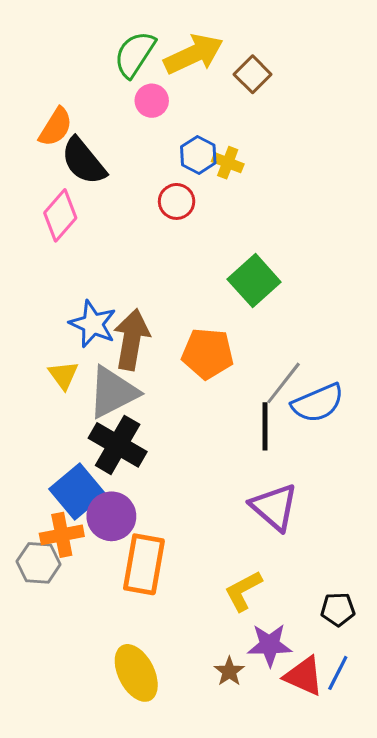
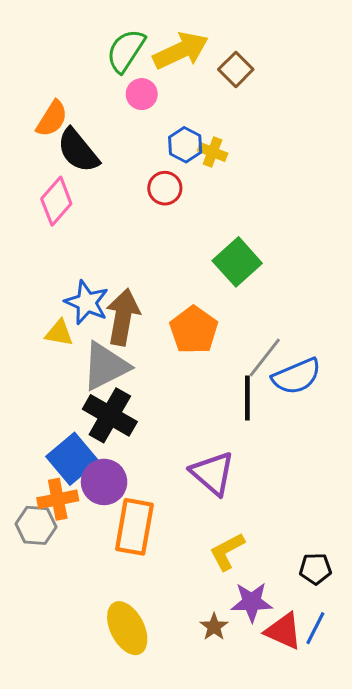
orange pentagon: (208, 353) -> (194, 330), turned 30
yellow triangle: (63, 375) -> (59, 333), moved, turned -44
purple triangle: (274, 507) -> (213, 473), moved

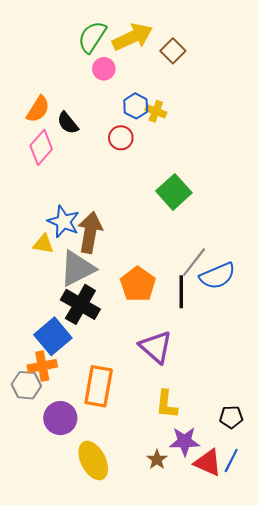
orange semicircle: (52, 119) -> (38, 109), moved
black semicircle: (78, 151) -> (68, 123), moved, size x0.7
orange pentagon: (194, 330) -> (138, 284), moved
purple circle: (104, 482) -> (60, 418), moved
yellow L-shape: (227, 551) -> (166, 404), turned -56

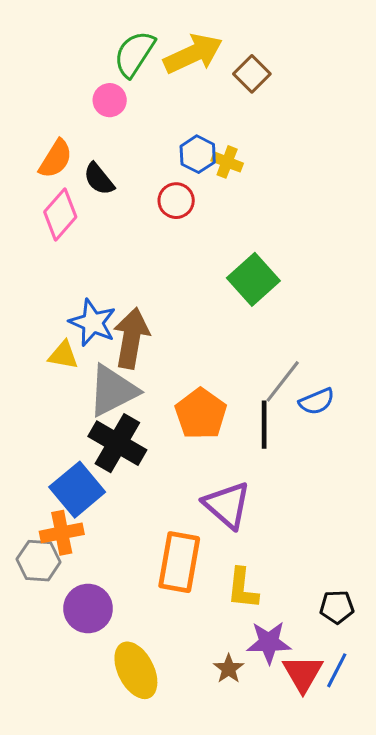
pink circle: (104, 69) -> (110, 100), moved
blue semicircle: (217, 276) -> (317, 401), size x0.7
orange rectangle: (99, 386) -> (179, 562), moved
red triangle: (208, 463) -> (303, 673), turned 36

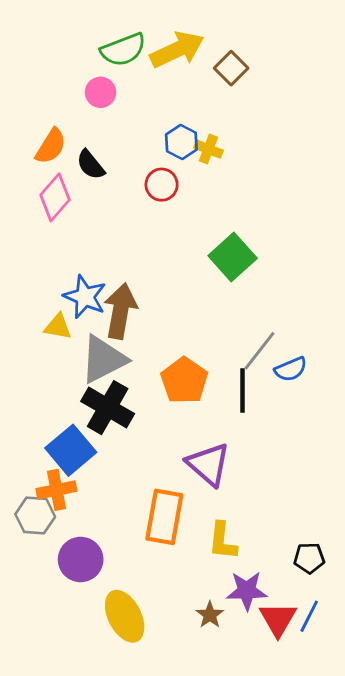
green semicircle: (134, 54) -> (123, 50), turned -144

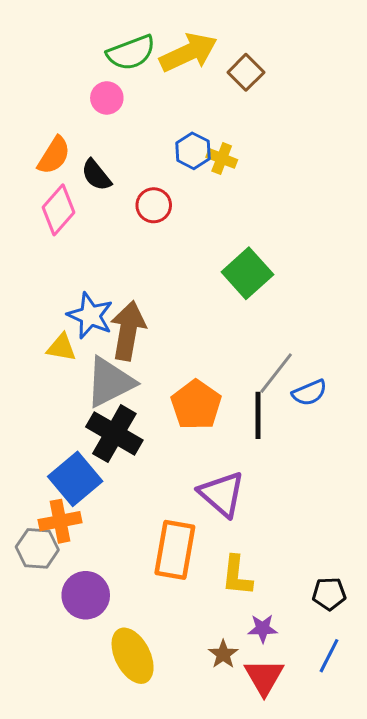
red circle: (162, 185) -> (154, 205), moved
purple star: (247, 591) -> (263, 629), size x0.7
red triangle: (278, 619) -> (264, 677), moved

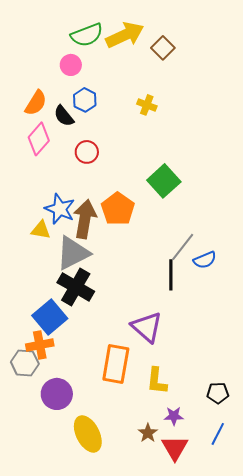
blue hexagon: (193, 151) -> (85, 100), moved
red circle: (154, 205) -> (87, 152), moved
orange pentagon: (196, 405) -> (118, 209), moved

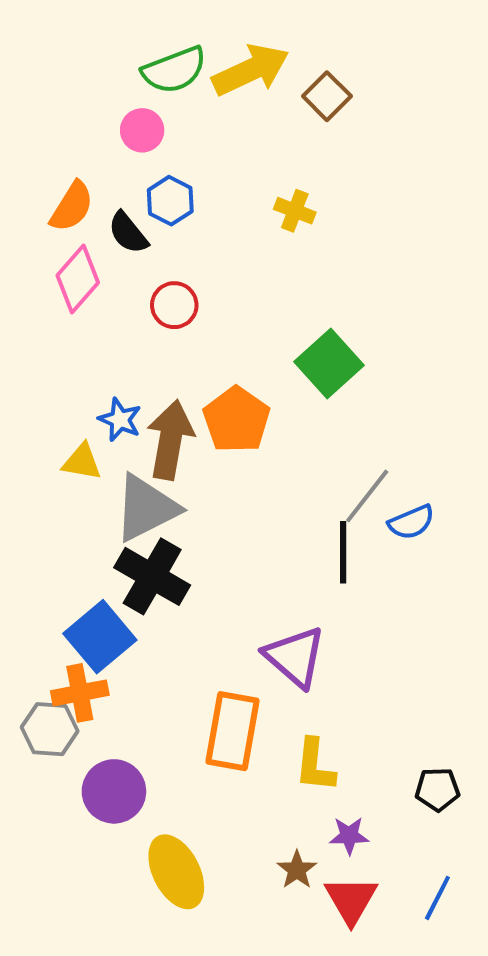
blue star: (60, 209) -> (120, 420), size x0.7
blue line: (218, 434) -> (437, 898), moved

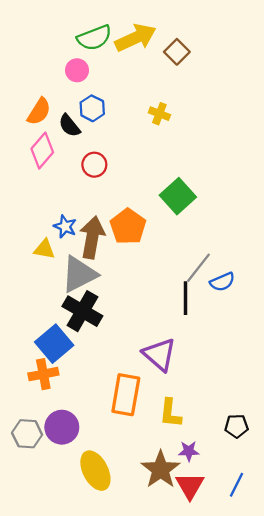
gray hexagon: (50, 729) -> (27, 434), moved
brown star: (297, 870) -> (161, 470), size x1.8

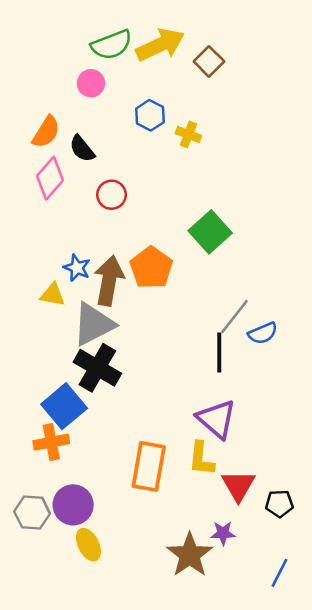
blue hexagon: (92, 108) -> (150, 115), moved
purple triangle: (159, 355) -> (217, 419), moved
yellow L-shape: (170, 413) -> (201, 459), moved
yellow ellipse: (95, 471) -> (88, 545), moved, size x0.7
red triangle: (190, 486) -> (238, 486), moved

